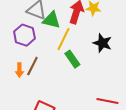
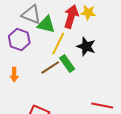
black star: (102, 43) -> (86, 47), moved
brown line: (32, 66) -> (50, 68), moved, turned 30

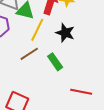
green rectangle: (67, 64) -> (55, 62), moved

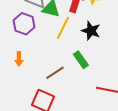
brown line: (29, 54) -> (55, 73), moved

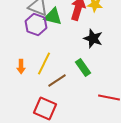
purple hexagon: (24, 24) -> (36, 25), moved
yellow line: (63, 28) -> (44, 64), moved

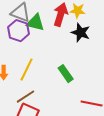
black star: (93, 39) -> (81, 33), moved
brown line: (57, 81) -> (26, 97), moved

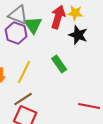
green triangle: (36, 23) -> (33, 25), turned 42
green rectangle: (66, 74) -> (59, 64), moved

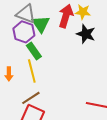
green rectangle: (59, 64) -> (34, 51), moved
yellow line: (24, 72) -> (32, 71), turned -40

